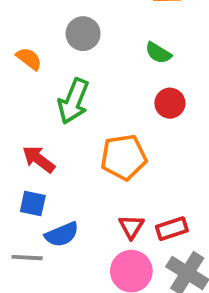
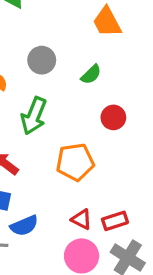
green semicircle: (158, 53) -> (91, 74), moved, turned -75
red triangle: (131, 227) -> (82, 219), turned -35

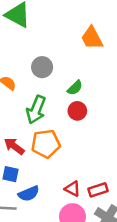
green semicircle: (91, 74) -> (75, 88), moved
red circle: (113, 117) -> (77, 111), moved
orange pentagon: (75, 162) -> (46, 144), moved

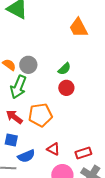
gray circle: (42, 67) -> (28, 65), moved
green arrow: (36, 110) -> (18, 87), moved
red triangle: (72, 189) -> (53, 149), moved

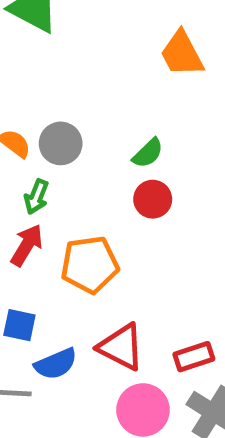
green arrow: (18, 87) -> (36, 197), size x0.6
red arrow: (14, 117) -> (27, 245), moved, turned 84
red triangle: (53, 149) -> (121, 347), size x1.5

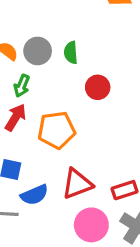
green semicircle: (148, 153) -> (71, 53), moved, turned 130
red triangle: (121, 347) -> (77, 184), turned -48

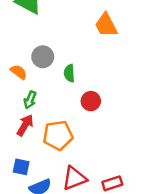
gray circle: (38, 51) -> (43, 57), moved

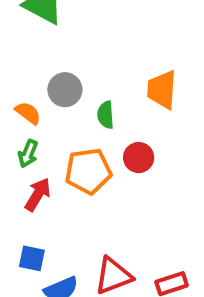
orange trapezoid: (106, 25) -> (162, 90), moved, turned 32
green arrow: (30, 100) -> (28, 154), moved
orange pentagon: (58, 135) -> (88, 171), moved

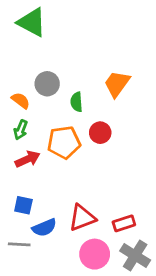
orange trapezoid: (162, 90) -> (117, 84), turned 32
red arrow: (38, 194) -> (28, 159), turned 35

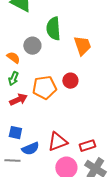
orange trapezoid: (117, 84) -> (82, 46), turned 125
green semicircle: (76, 102) -> (53, 29), moved, size x1.6

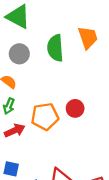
gray circle: (32, 46) -> (19, 54), moved
orange trapezoid: (82, 46) -> (88, 38), moved

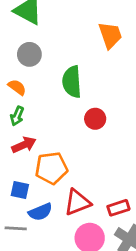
green semicircle: (55, 48) -> (72, 82), moved
orange pentagon: (45, 117) -> (51, 168), moved

